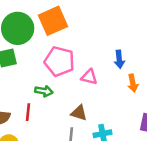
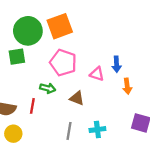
pink triangle: (89, 77) -> (97, 74), moved
brown triangle: (79, 113) -> (77, 98), moved

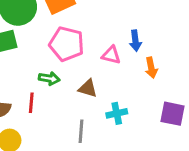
cyan cross: (97, 130) -> (117, 113), moved

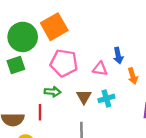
brown triangle: (88, 88) -> (84, 97), turned 49
cyan cross: (117, 113) -> (106, 98), moved

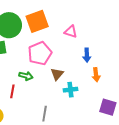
pink pentagon: (64, 63) -> (40, 53), turned 30
pink triangle: (100, 69) -> (71, 32), moved
brown triangle: (84, 97) -> (57, 74), moved

